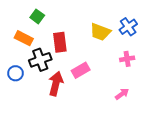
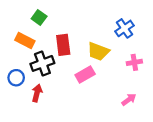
blue cross: (128, 27) -> (124, 28), moved
yellow trapezoid: (100, 32) -> (98, 51), moved
red arrow: (56, 84) -> (37, 93), moved, size x0.7

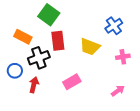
green square: (39, 18) -> (49, 15), moved, size x1.5
pink rectangle: (85, 74) -> (72, 82), moved

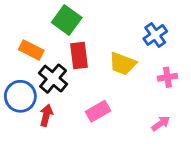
black cross: (39, 58) -> (53, 79), turned -30
blue circle: (15, 71) -> (20, 96), size x1.5

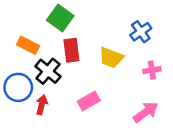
pink arrow: (161, 124) -> (146, 112), size x1.5

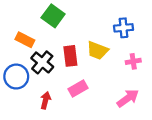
blue cross: (141, 32) -> (123, 28), turned 30
red rectangle: (71, 50) -> (70, 56), moved
red arrow: (42, 105) -> (45, 100), moved

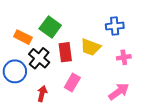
green square: (53, 16) -> (50, 27), moved
pink rectangle: (78, 88) -> (72, 82), turned -30

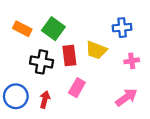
orange rectangle: (23, 37) -> (22, 29), moved
black cross: (39, 58) -> (42, 62), turned -30
blue circle: (15, 71) -> (16, 96), moved

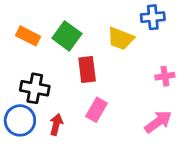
blue cross: (122, 28) -> (153, 17), moved
yellow trapezoid: (96, 50) -> (121, 39), moved
black cross: (42, 62) -> (35, 88), moved

